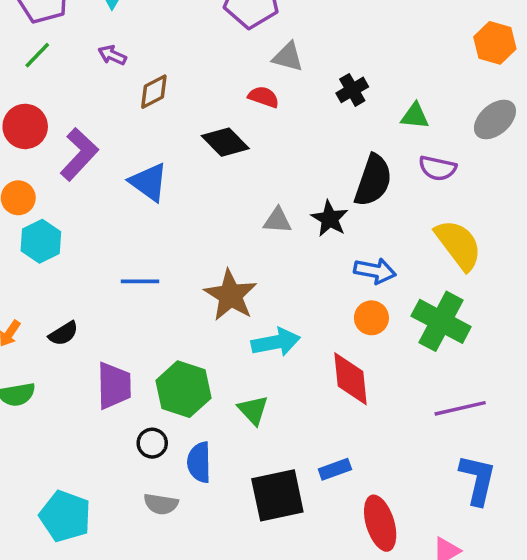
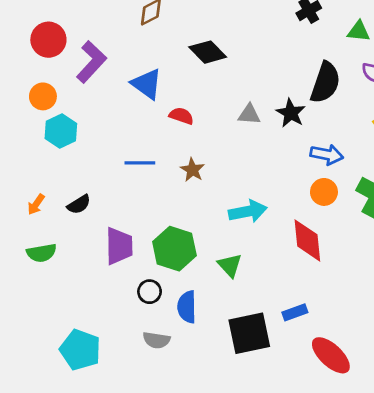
red semicircle: (264, 97) -> (181, 116), moved
brown star: (230, 295) -> (192, 170), moved, size x0.6
red ellipse: (380, 523) -> (331, 355), turned -30

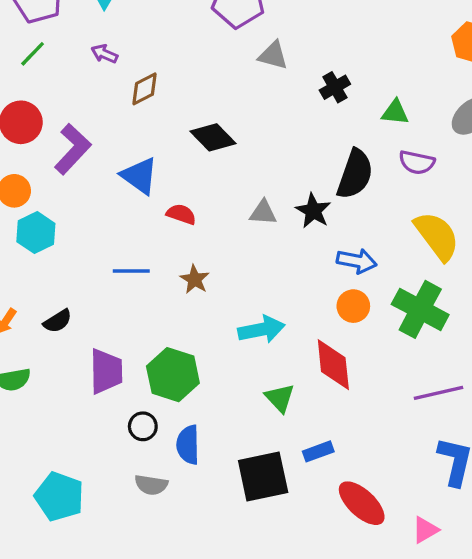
green triangle: (230, 265) -> (280, 398), moved

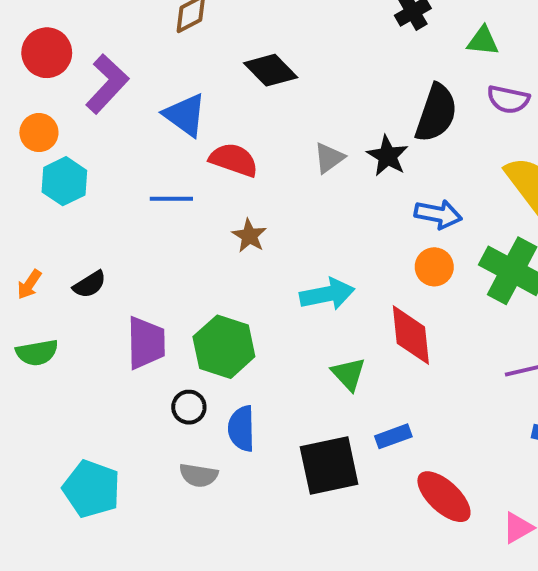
gray triangle: (263, 213) -> (329, 158), turned -40
red semicircle: (181, 214) -> (234, 160), size x1.4
blue line: (131, 271) -> (171, 199), moved

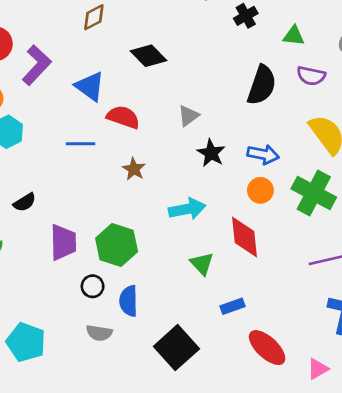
black star: (388, 156) -> (211, 153), moved
black square: (329, 465) -> (176, 348), moved, turned -30

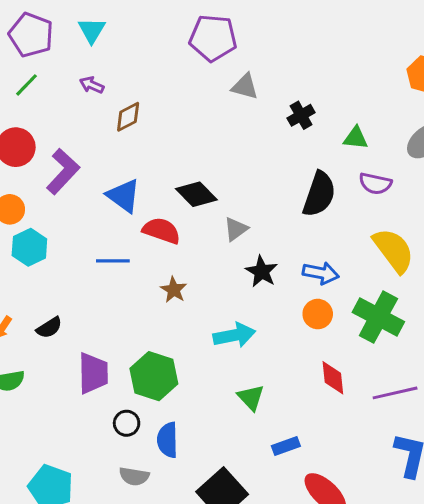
black diamond: (149, 56) -> (196, 194), moved
red diamond: (244, 237) -> (333, 378), moved, size x0.7

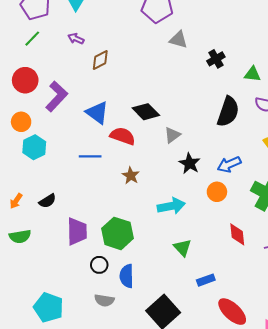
blue arrow: (321, 273) -> (229, 164), turned 145
orange circle: (318, 314) -> (217, 192), moved

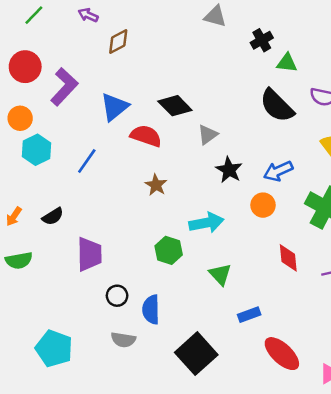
green triangle: (252, 74) -> (287, 63), moved
black semicircle: (228, 112) -> (277, 106), turned 116
blue triangle: (97, 113) -> (115, 107), turned 45
blue line: (90, 156) -> (87, 161), moved, turned -55
green hexagon: (118, 233) -> (169, 250), moved, size x0.7

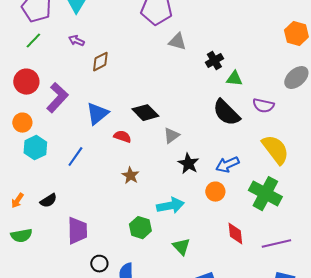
red semicircle: (146, 136) -> (122, 137), size x0.7

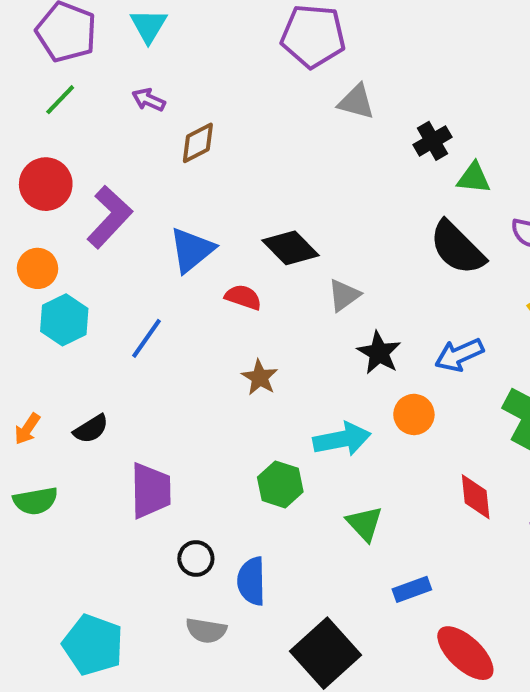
orange circle: (215, 192) -> (414, 414), moved

